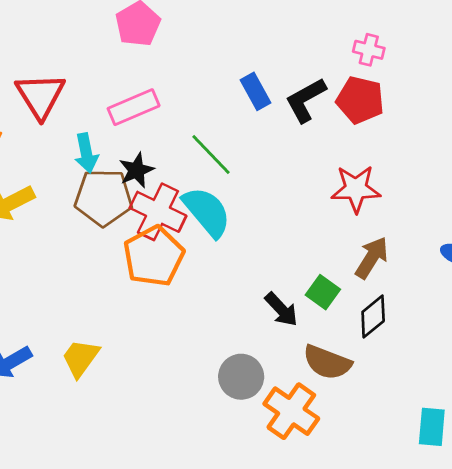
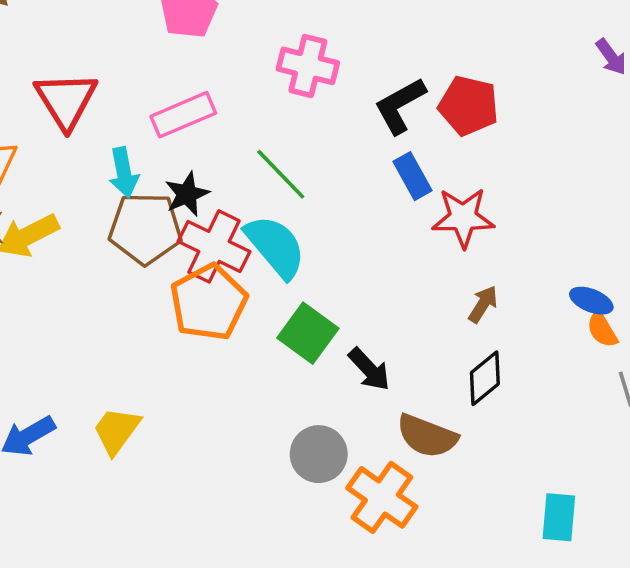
pink cross: (369, 50) -> (308, 66), moved, size x1.5
blue rectangle: (255, 91) -> (413, 176), moved
brown arrow: (372, 258) -> (483, 304), size x0.7
green square: (323, 292) -> (308, 333), moved, size x1.4

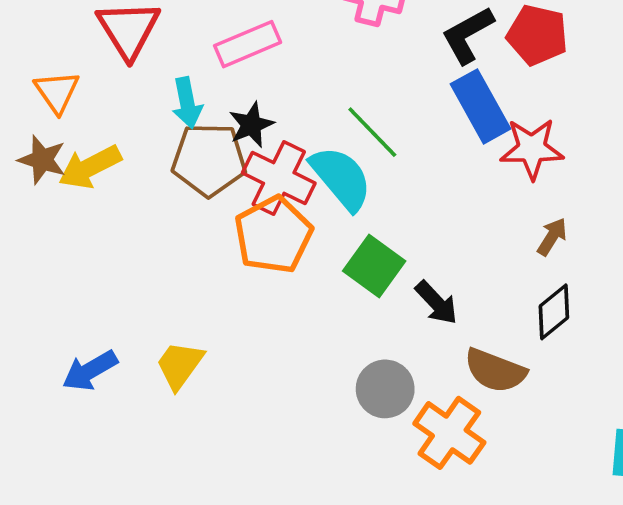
green line: (281, 174) -> (372, 132), moved
blue rectangle: (413, 176) -> (481, 106), size x1.5

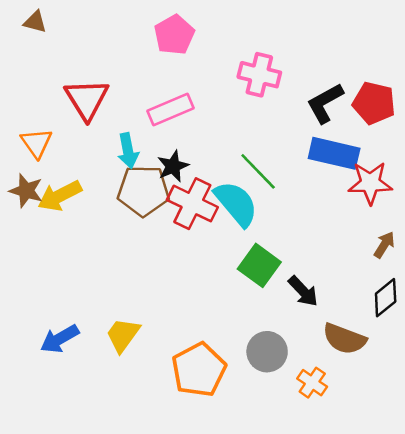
blue rectangle: (481, 106) -> (334, 153), turned -48
orange pentagon: (273, 235) -> (199, 370), moved
orange cross: (449, 433) -> (312, 383), size x0.6

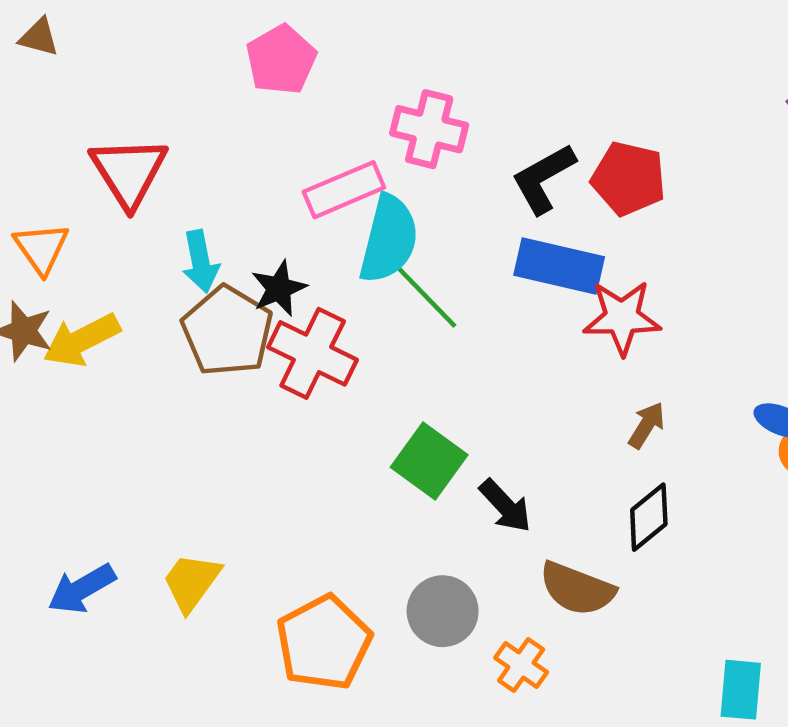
pink rectangle: (170, 110) -> (344, 190), moved
brown pentagon: (143, 191) -> (227, 331), turned 30
cyan semicircle: (236, 204) -> (389, 239), moved, turned 54

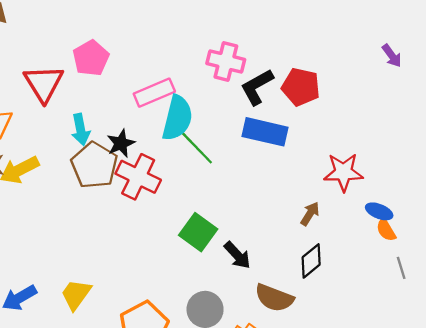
pink pentagon: (281, 60) -> (91, 58), moved
pink cross: (429, 129) -> (226, 61), moved
red star: (622, 318) -> (343, 172), moved

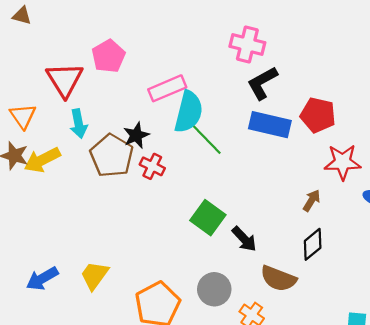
pink cross: (226, 61) -> (247, 44), moved
red pentagon: (301, 87) -> (318, 115), moved
cyan arrow: (81, 130) -> (79, 124), moved
red cross: (138, 177) -> (152, 166), size x0.6

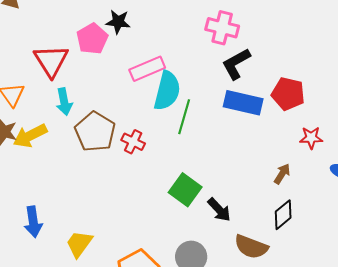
black star: (136, 135) -> (118, 22), moved, turned 30
green line: (207, 140) -> (184, 117), turned 60
red star: (343, 162) -> (311, 138), size x0.7
blue arrow: (42, 279) -> (33, 222), moved, turned -68

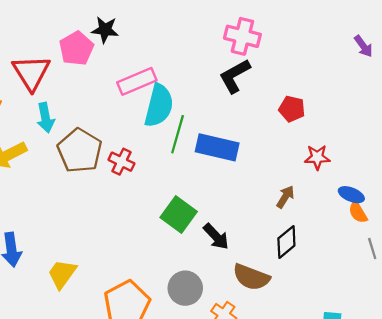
pink cross: (222, 28) -> (242, 36), moved
red pentagon: (288, 94) -> (292, 109), size x0.7
blue rectangle: (243, 103) -> (217, 147), moved

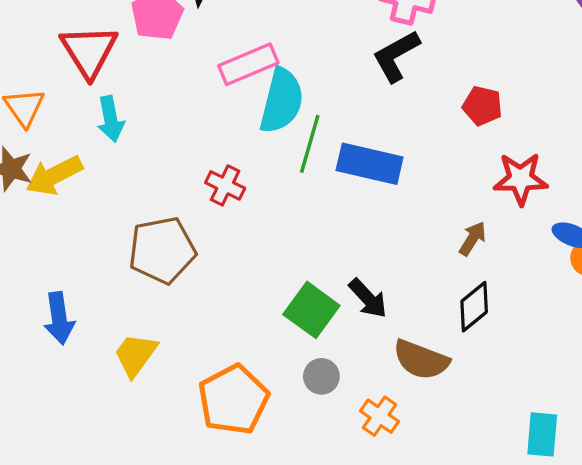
brown pentagon: (80, 151) -> (162, 250), moved, turned 30
red star: (317, 157) -> (521, 179), size x1.4
green square: (179, 214) -> (311, 310), moved
gray circle: (185, 288) -> (321, 376), size x0.7

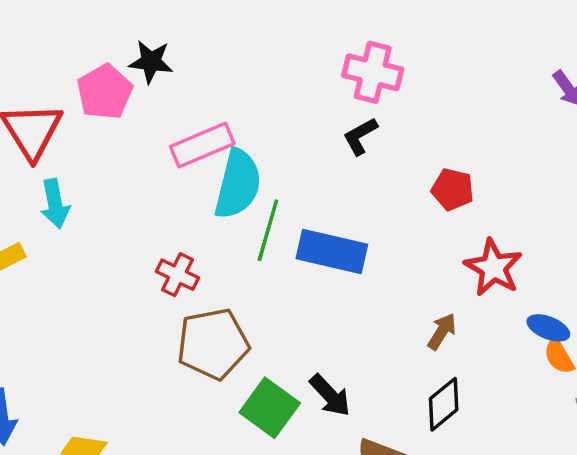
black L-shape: (396, 56) -> (360, 136), size x0.7
red star: (521, 179) -> (493, 268), turned 30
brown pentagon: (162, 250) -> (213, 344), moved

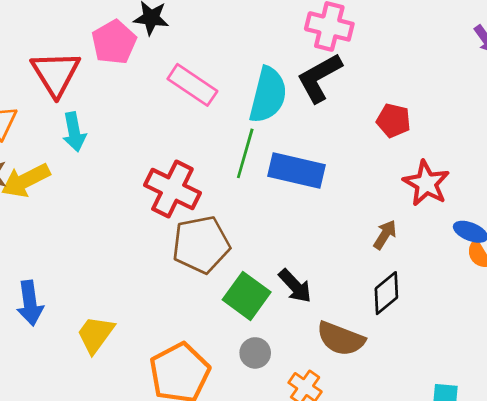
black L-shape: (360, 136) -> (319, 78), size x1.6
pink rectangle: (202, 145) -> (192, 85), turned 57
cyan semicircle: (238, 184) -> (268, 95), moved
red cross: (177, 275) -> (172, 189), size x1.6

